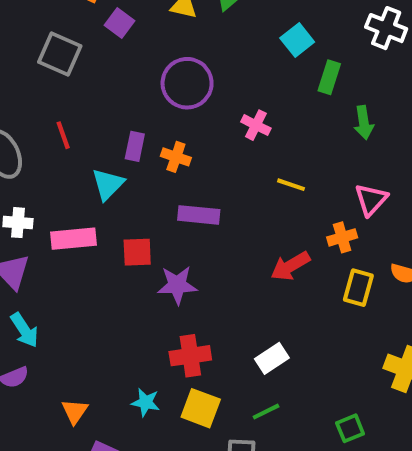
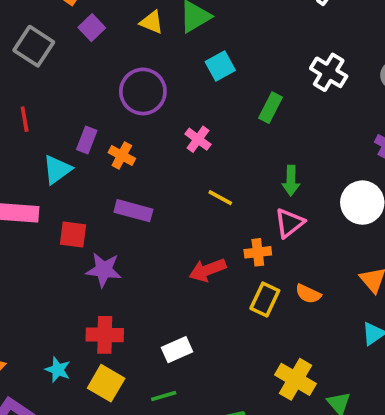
cyan square: (297, 40) -> (220, 66), moved
green arrow: (364, 123) -> (291, 181), moved

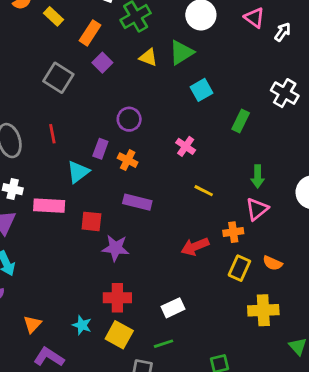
purple circle: (143, 91) -> (129, 119), moved, size x0.7
yellow cross: (295, 379) -> (263, 310), moved, turned -32

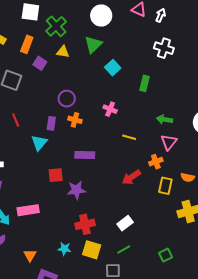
yellow triangle: (148, 57) -> (63, 52), moved
white cross: (285, 93) -> (164, 48), moved
orange cross: (128, 160) -> (75, 120), moved
green arrow: (258, 177) -> (164, 119), turned 112
pink rectangle: (49, 206) -> (28, 210), moved

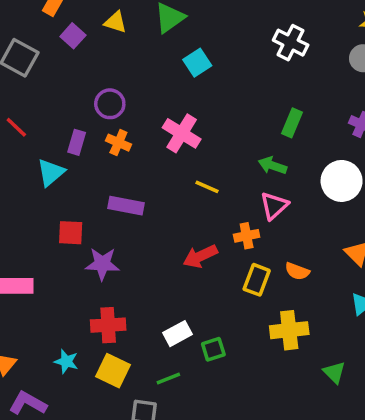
green rectangle: (145, 83) -> (292, 123), moved
pink cross: (110, 109) -> (182, 133), size x1.5
red line: (16, 120) -> (16, 127), turned -32
green square: (166, 255) -> (213, 349), moved

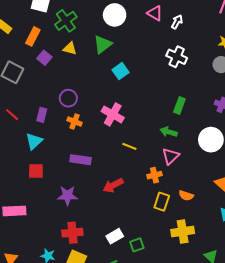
purple rectangle: (77, 142) -> (42, 115), moved
red square: (71, 233) -> (36, 171), moved
red arrow: (200, 256) -> (113, 185), moved

